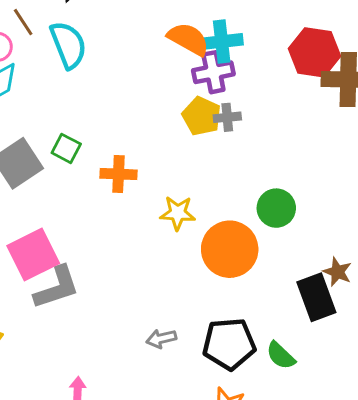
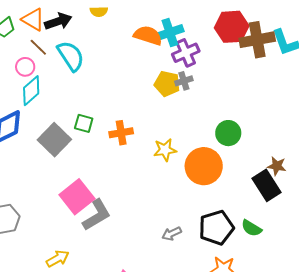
purple cross: (213, 72) -> (186, 53), moved

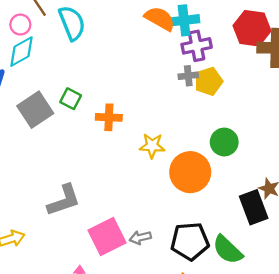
yellow pentagon: (167, 84) -> (209, 81), moved, turned 30
pink square: (77, 197) -> (107, 236), moved
green semicircle: (251, 228) -> (228, 250), size x1.4

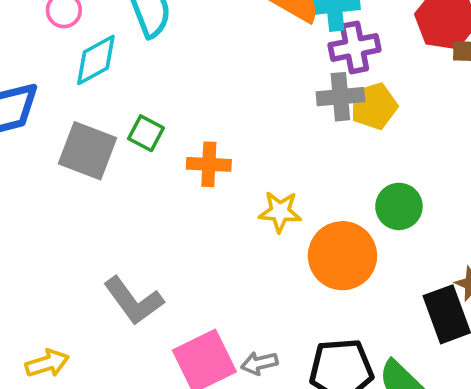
cyan diamond: (21, 52) -> (96, 60), moved
gray cross: (188, 76) -> (340, 97), size x1.4
gray square: (35, 110) -> (88, 151), turned -36
gray L-shape: (64, 200) -> (134, 301), turned 72

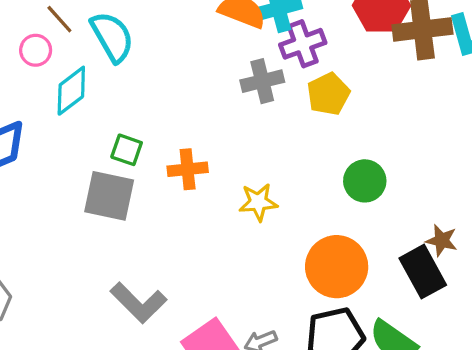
gray cross: (340, 97) -> (262, 81), moved
gray square: (88, 151) -> (109, 196), moved
orange circle: (342, 256) -> (337, 267), moved

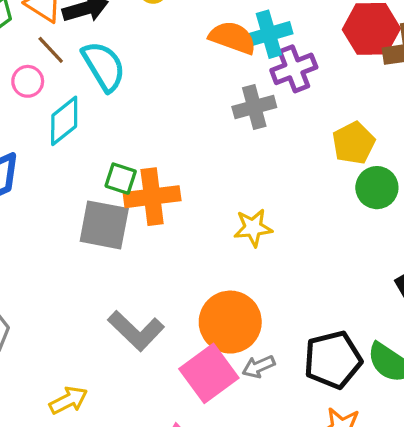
yellow pentagon: (328, 94) -> (354, 143), moved
orange cross: (188, 169) -> (152, 197), moved, size x1.4
green circle: (365, 181) -> (377, 188), moved
orange circle: (337, 267) -> (230, 322), moved

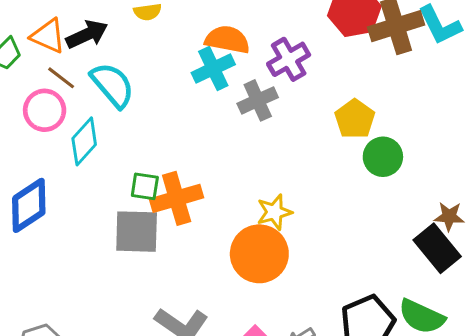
cyan cross: (269, 34) -> (213, 69), moved
pink circle: (28, 81) -> (45, 110), size x1.4
orange circle: (230, 322) -> (259, 254), moved

